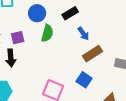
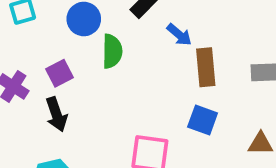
brown rectangle: (93, 54) -> (206, 67), turned -48

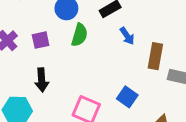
brown rectangle: (206, 67) -> (155, 56), moved
black arrow: (56, 114) -> (42, 80), moved

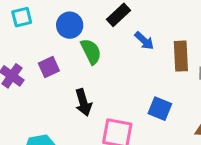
green semicircle: (80, 35) -> (91, 51), turned -30
black arrow: (42, 80) -> (83, 102), moved

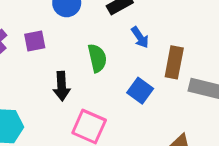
green semicircle: (91, 51) -> (97, 58), moved
blue square: (160, 109) -> (140, 91), moved

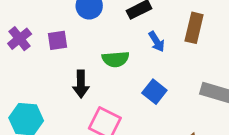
green semicircle: (97, 58) -> (116, 59), turned 96
brown rectangle: (174, 62) -> (194, 28), moved

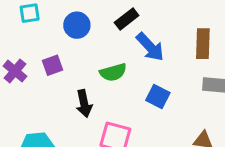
brown rectangle: (194, 28) -> (203, 44), moved
blue arrow: (157, 41) -> (150, 47), size x1.5

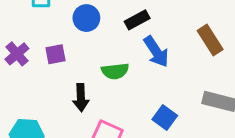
brown rectangle: (203, 44) -> (210, 40), moved, turned -44
blue square: (158, 97) -> (165, 118), moved

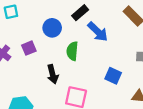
blue circle: (86, 18) -> (52, 28), moved
green semicircle: (115, 71) -> (72, 51), turned 114

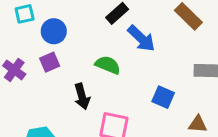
blue circle: (52, 28) -> (54, 31), moved
green semicircle: (72, 51) -> (108, 65), turned 108

